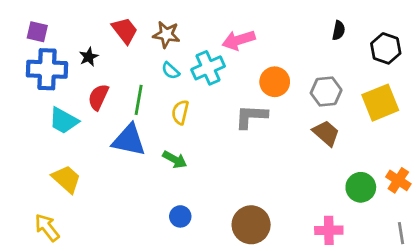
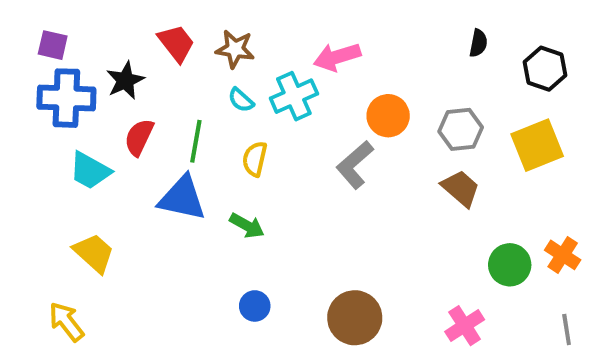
black star: (89, 57) -> (125, 80), size x1.4
gray L-shape: (251, 116) -> (355, 165), turned -44
pink cross: (329, 230) -> (465, 326), turned -32

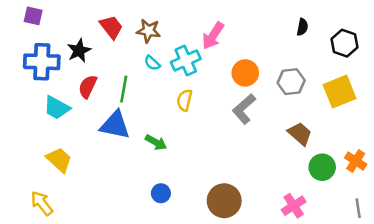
purple square: (53, 45) -> (33, 16), moved
pink arrow: (337, 57) -> (213, 36), turned -40
yellow semicircle: (255, 159) -> (184, 100), moved
gray L-shape: (355, 165) -> (244, 109), moved
brown trapezoid: (461, 188) -> (300, 134), moved

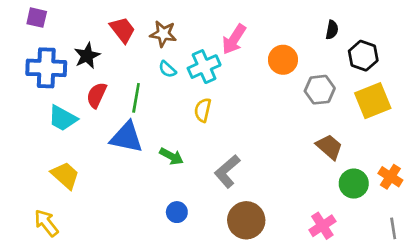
black hexagon: (345, 43) -> (363, 56), moved
orange circle: (245, 73) -> (283, 60), moved
gray L-shape: (244, 109) -> (227, 171), moved

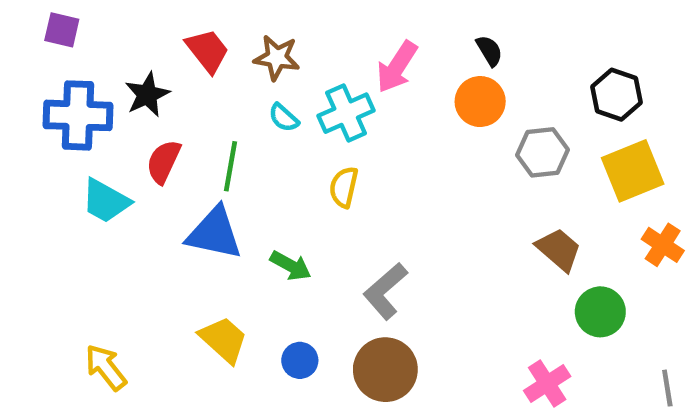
black semicircle: (332, 30) -> (489, 51), moved, turned -42
yellow trapezoid: (65, 175) -> (224, 340), moved
orange cross: (390, 177) -> (663, 245), moved
brown circle: (246, 220) -> (385, 370), moved
yellow arrow: (46, 223) -> (106, 367), moved

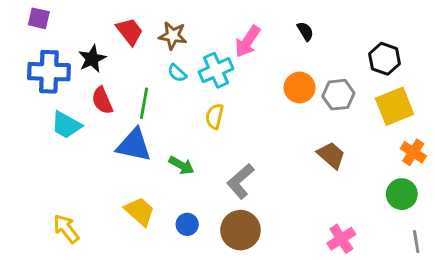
orange circle: (480, 102) -> (300, 88), moved
red semicircle: (163, 162) -> (102, 100), turned -48
brown trapezoid: (559, 249) -> (331, 155), moved
green circle: (600, 312) -> (402, 194), moved

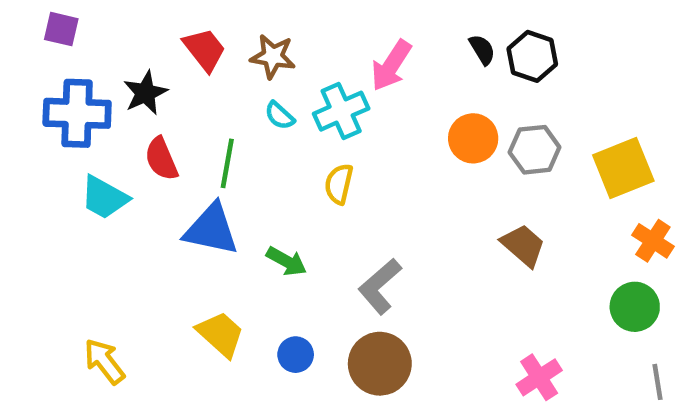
black hexagon: (385, 59) -> (532, 56), moved

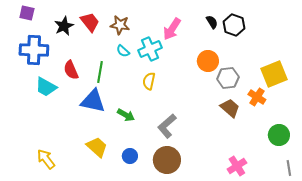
black star: (145, 93) -> (64, 26), moved
gray hexagon: (535, 150) -> (228, 78), moved
orange cross: (653, 241) -> (257, 97), moved

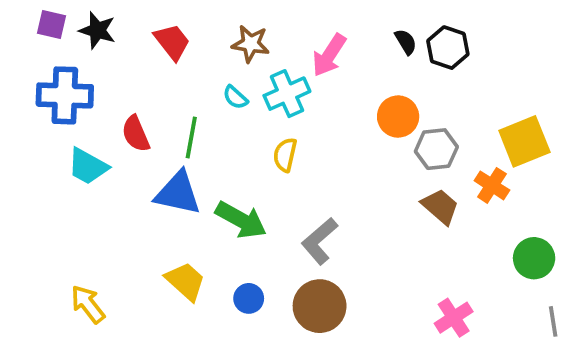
brown star: (120, 25) -> (251, 44), moved
black star: (64, 26) -> (97, 30), moved, turned -30
green arrow: (126, 115) -> (241, 220), size x1.5

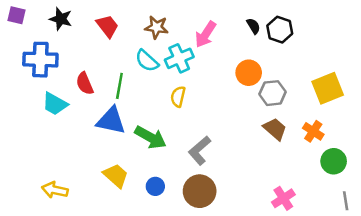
purple square: (51, 25) -> (17, 15), moved
cyan semicircle: (235, 97) -> (147, 61), size x1.5
orange cross: (492, 185) -> (313, 131), moved
yellow arrow: (88, 304) -> (55, 190), turned -40

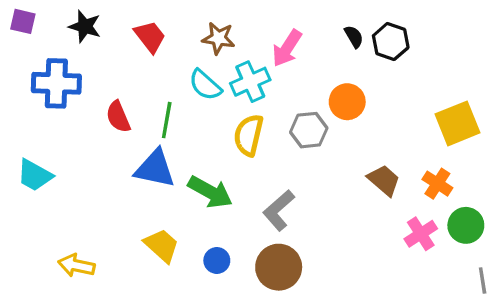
gray hexagon: (273, 93) -> (309, 130), moved
yellow semicircle: (178, 97) -> (249, 135), size x1.4
cyan trapezoid: (55, 104) -> (35, 175), moved
pink cross: (283, 198) -> (421, 234), moved

